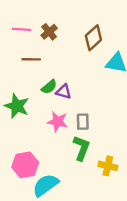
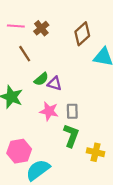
brown line: (31, 59) -> (25, 54), turned 56

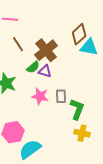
brown cross: (41, 28) -> (46, 50), moved, size x1.6
brown diamond: (82, 34) -> (79, 34), moved
green L-shape: (71, 136) -> (77, 109), moved

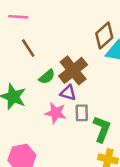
brown cross: (46, 50) -> (73, 70), moved
purple triangle: (45, 71) -> (68, 93), moved

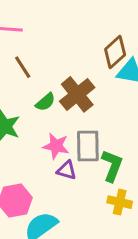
purple triangle: (68, 93) -> (67, 170), moved
gray rectangle: (82, 113) -> (88, 146), size x1.5

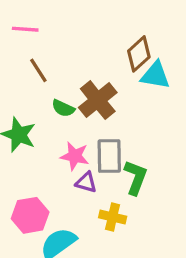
green semicircle: (45, 102) -> (63, 108), turned 65
yellow cross: (120, 202) -> (113, 217), moved

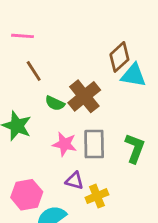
green L-shape: (136, 177) -> (135, 148), moved
purple triangle: (86, 182) -> (74, 181), moved
yellow cross: (113, 217) -> (97, 196), turned -35

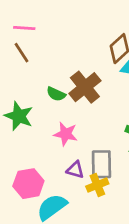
brown line: (34, 71) -> (22, 53), moved
gray rectangle: (94, 144) -> (101, 164), moved

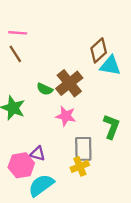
pink star: (66, 134) -> (66, 116), moved
purple triangle: (75, 170) -> (38, 154), moved

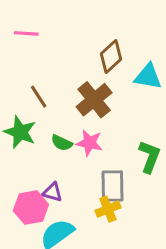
brown diamond: (99, 50) -> (111, 57), moved
brown line: (15, 54) -> (39, 97), moved
green semicircle: (45, 89) -> (62, 143), moved

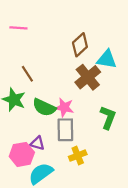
brown cross: (94, 100) -> (88, 77), moved
green semicircle: (62, 143) -> (44, 107), size x1.5
gray rectangle: (113, 186) -> (65, 130), moved

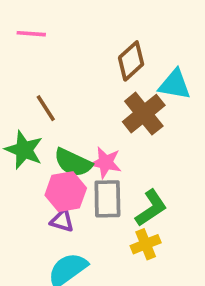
green L-shape: (108, 117) -> (151, 208), moved, turned 35
pink hexagon: (22, 154) -> (66, 192), moved
yellow cross: (78, 156) -> (146, 244), moved

